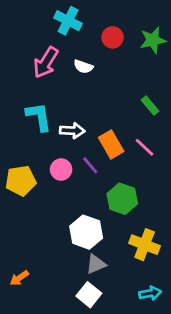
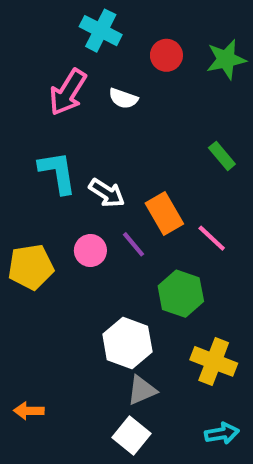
white arrow: (72, 131) -> (107, 193), turned 30
pink line: (145, 147) -> (212, 238), moved
orange arrow: (19, 278) -> (29, 411), turned 36

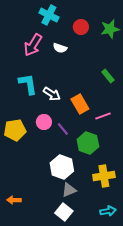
pink line: (212, 238) -> (103, 116), turned -63
purple line: (134, 244) -> (63, 129), moved
yellow cross: (214, 361) -> (104, 176), turned -30

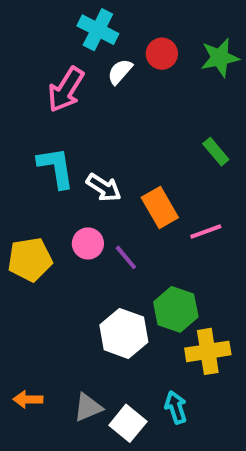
white semicircle: (60, 48) -> (120, 72), moved, turned 112
green hexagon: (88, 143) -> (176, 309), moved
gray triangle: (69, 190) -> (88, 407), moved
cyan arrow: (108, 211) -> (176, 407), moved, turned -98

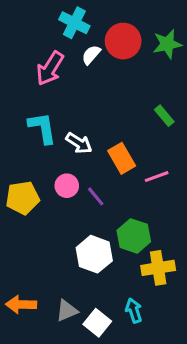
red circle: (162, 54) -> (123, 41), size x1.5
orange arrow: (28, 399) -> (21, 304), size x1.4

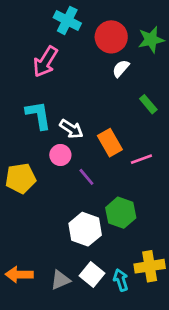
white semicircle: (91, 55) -> (121, 68), moved
pink circle: (67, 186) -> (60, 155), moved
yellow cross: (158, 268) -> (150, 266), moved
white square: (97, 323) -> (92, 274), moved

